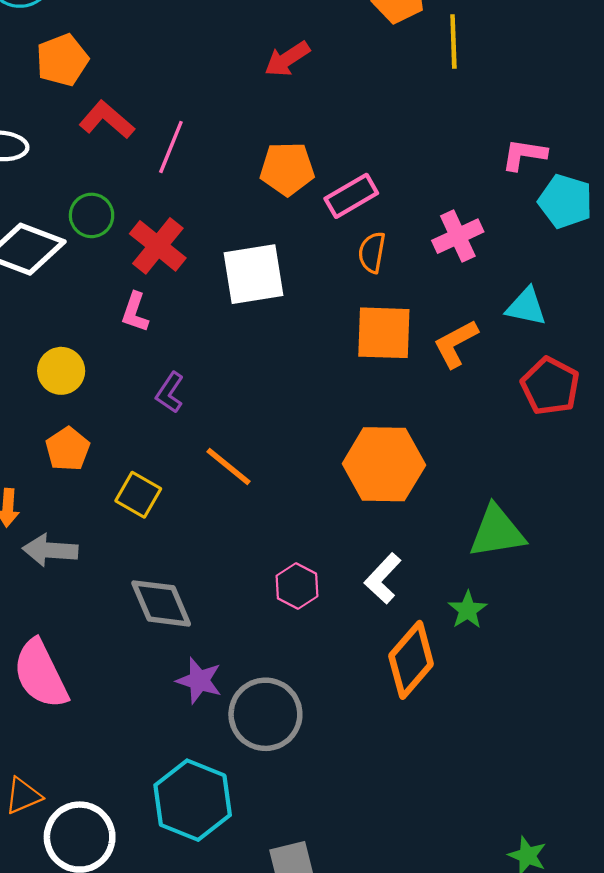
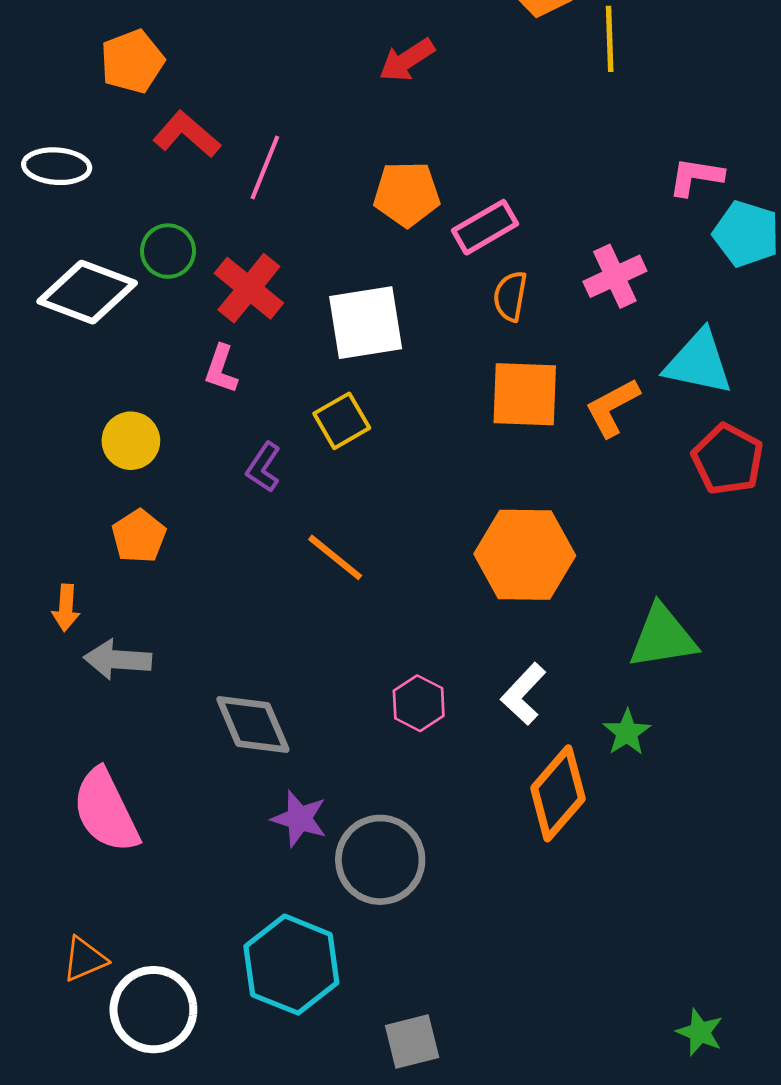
cyan triangle: (526, 307) -> (699, 362), size x1.4
yellow square: (138, 495) -> (342, 421), moved, turned 30

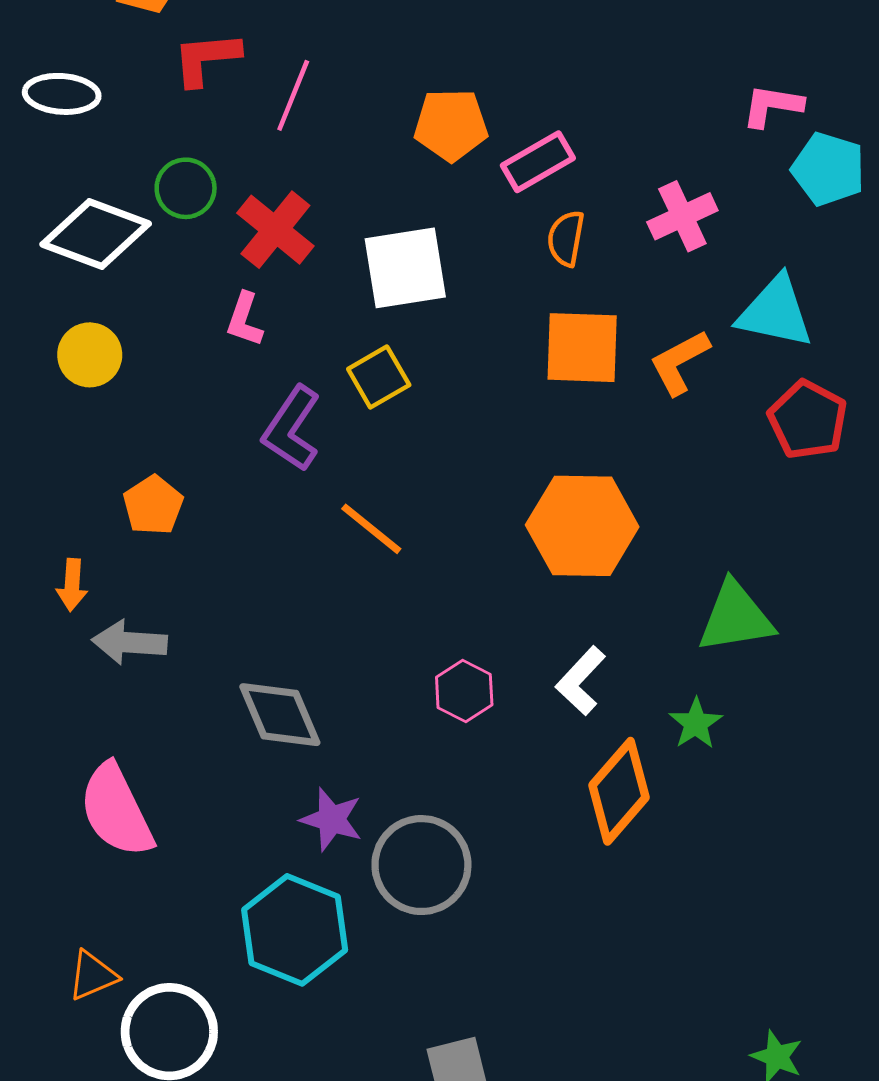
red L-shape: (187, 134) -> (206, 59), turned -46
yellow circle: (131, 441) -> (90, 355), moved
purple L-shape: (264, 467) -> (292, 429), size x1.5
cyan hexagon: (291, 965) -> (295, 930), moved

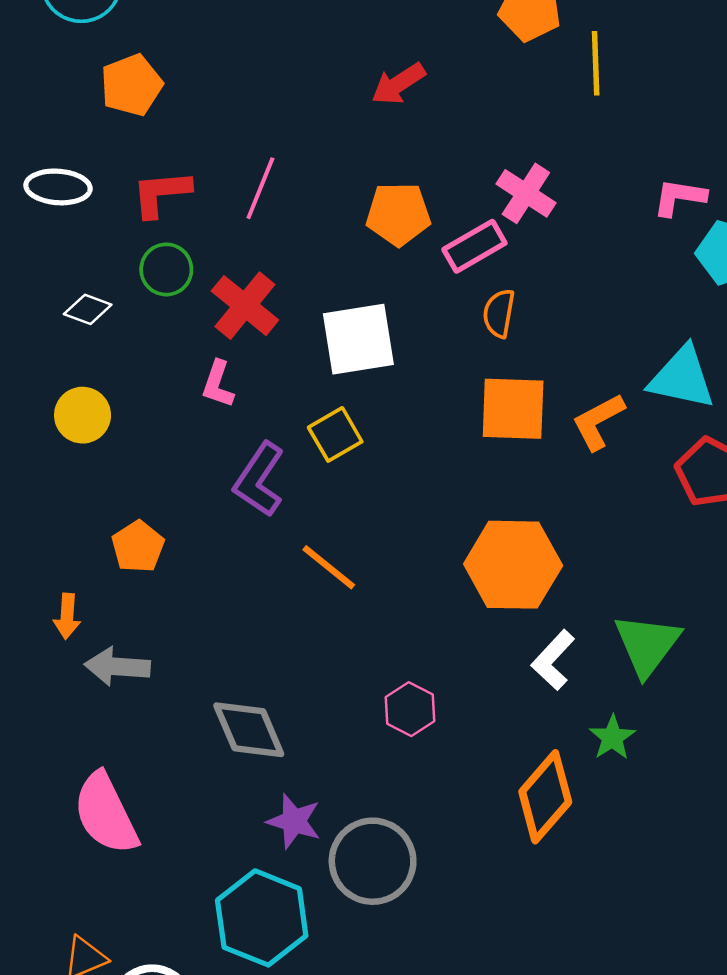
red L-shape: (206, 59) -> (161, 193), moved
pink cross: (682, 216) -> (526, 193), moved, turned -32
white diamond: (96, 234) -> (88, 309), size x0.5
green triangle: (735, 617) -> (647, 645), turned -44
white L-shape: (581, 681) -> (553, 660), moved

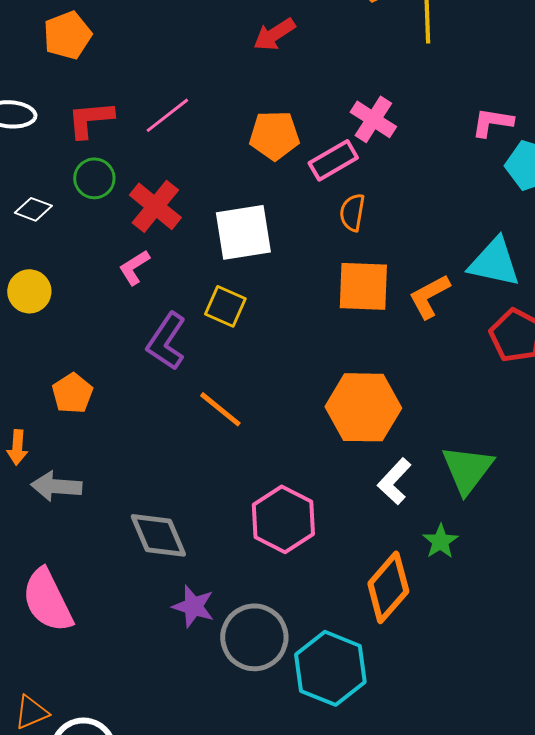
pink line: (260, 188) -> (167, 115), turned 30
pink L-shape: (218, 384) -> (134, 267), turned 39
yellow square: (335, 434) -> (225, 306), turned -36
pink hexagon: (410, 709) -> (283, 519), size x1.6
cyan hexagon: (262, 918) -> (330, 668), moved

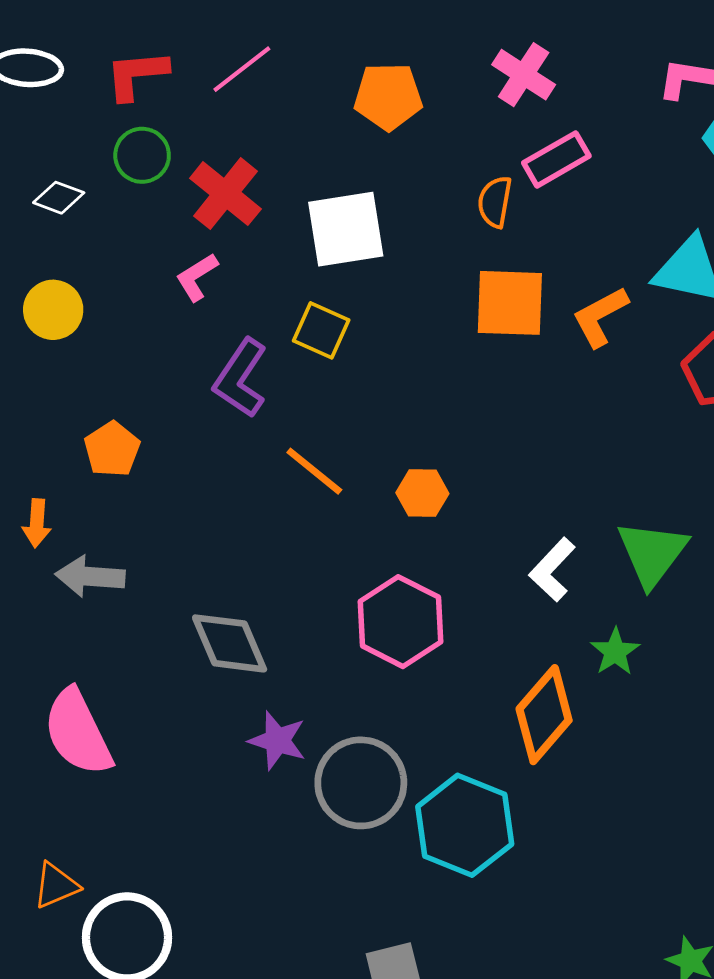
pink rectangle: (333, 160) -> (556, 159), moved
orange hexagon: (363, 407) -> (422, 493), moved, size x0.5

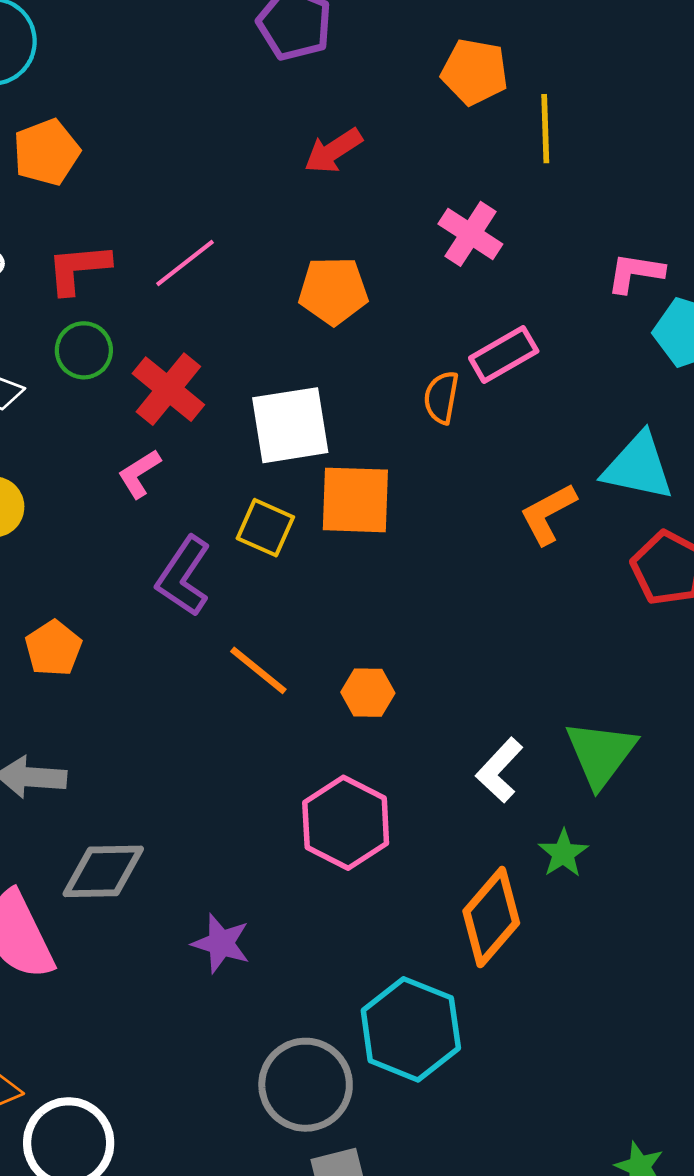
pink cross: (524, 75) -> (470, 234), moved
orange square: (510, 303) -> (355, 500), moved
gray diamond: (230, 643) -> (103, 871), moved, turned -68
gray circle: (361, 783) -> (306, 1085), moved

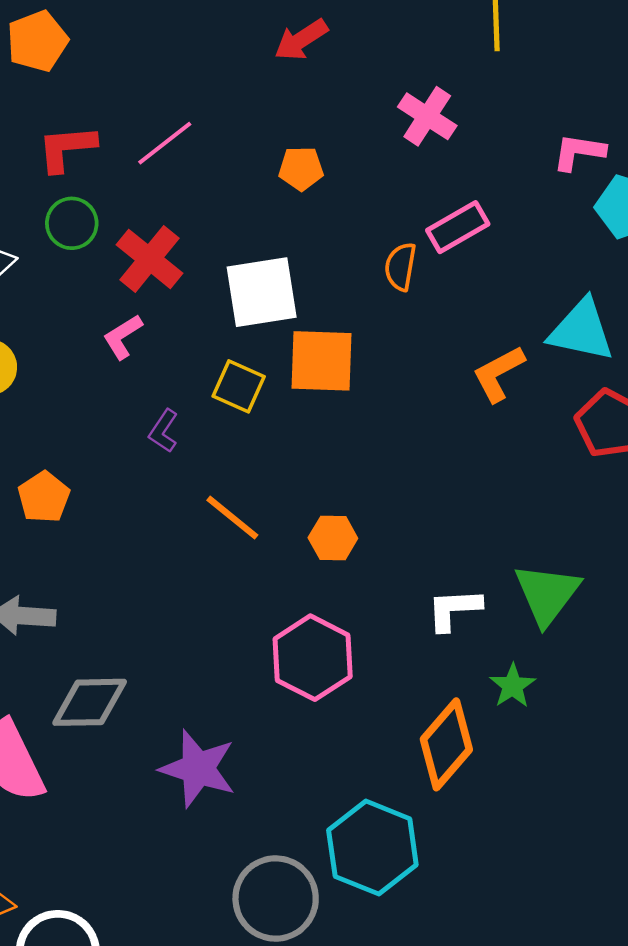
orange pentagon: (333, 291) -> (301, 169), size x0.7
purple L-shape: (184, 576) -> (164, 431), size x0.6
white L-shape: (500, 770) -> (454, 609), turned 44
purple star: (221, 943) -> (198, 769), size x1.4

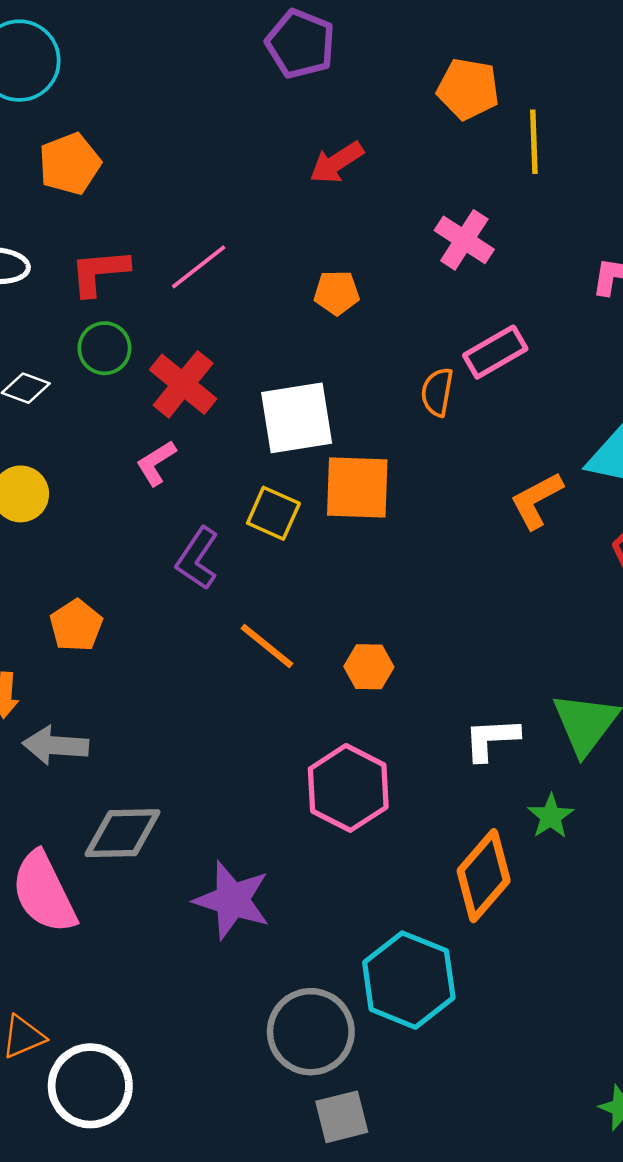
purple L-shape: (164, 431) -> (197, 558), size x1.4

